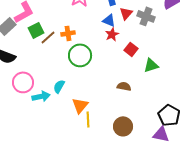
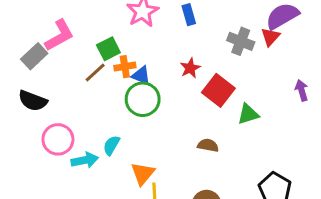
red triangle: (126, 13) -> (270, 37), moved
blue triangle: (109, 20) -> (141, 75), moved
green square: (36, 30) -> (108, 49), moved
red square: (131, 49) -> (218, 90), size x1.5

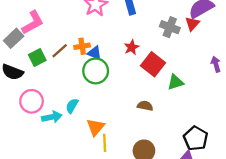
green square: (108, 49) -> (37, 57), moved

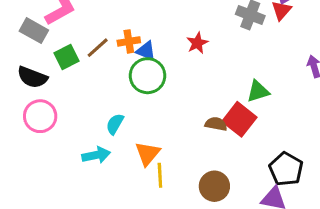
gray rectangle: (14, 38) -> (34, 31), turned 72
red square: (153, 64) -> (239, 119), moved
pink circle: (32, 101) -> (40, 116), moved
cyan arrow: (52, 117) -> (96, 155), moved

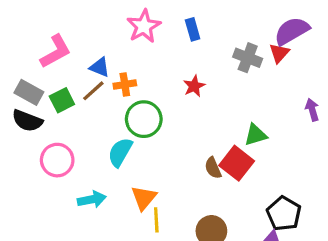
gray rectangle: (34, 31) -> (29, 92), moved
blue triangle: (146, 51) -> (100, 67), moved
pink circle: (40, 116) -> (57, 160), moved
cyan semicircle: (115, 124) -> (120, 152), moved, size x1.4
brown semicircle: (216, 124) -> (213, 168), turned -125

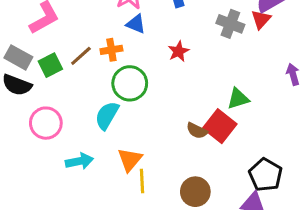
blue triangle: (100, 67) -> (136, 24), moved
brown semicircle: (213, 168) -> (197, 131), turned -40

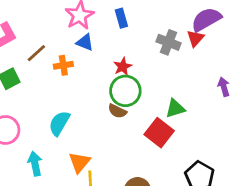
brown line: (81, 56) -> (36, 53), moved
green circle: (130, 83) -> (125, 91), moved
brown semicircle: (197, 131) -> (117, 111), moved
cyan arrow: (79, 161) -> (35, 164), turned -90

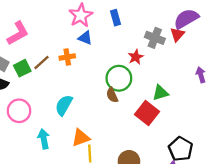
brown line: (36, 53) -> (41, 63), moved
red star: (123, 67) -> (136, 57), moved
brown semicircle: (117, 111) -> (112, 95), turned 40
orange triangle: (80, 162) -> (81, 138), turned 30

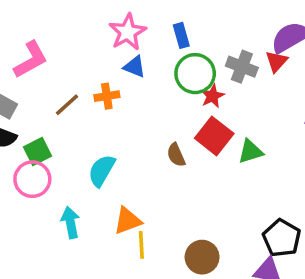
green square: (22, 68) -> (38, 151), moved
green circle: (119, 78) -> (195, 74), moved
red square: (147, 113) -> (214, 136), moved

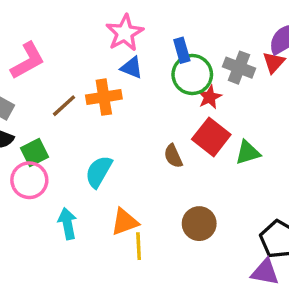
blue rectangle: (181, 35) -> (182, 50), moved
orange cross: (107, 96) -> (104, 97), size x1.4
brown circle: (202, 257) -> (199, 224), moved

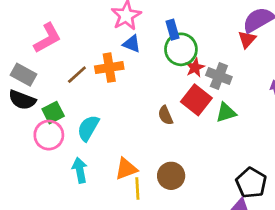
gray cross: (239, 68) -> (219, 76), moved
cyan semicircle: (99, 172) -> (88, 128), moved
brown circle: (199, 224) -> (171, 176), moved

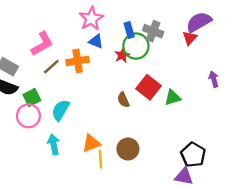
pink L-shape: (47, 38) -> (42, 44), moved
red star: (195, 68) -> (122, 55), moved
gray cross: (219, 76) -> (153, 31), moved

